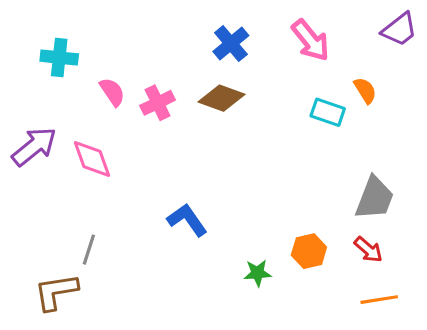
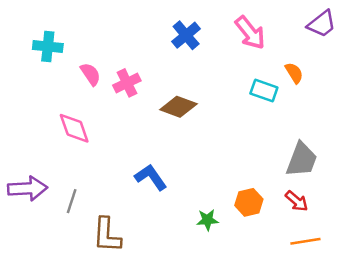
brown diamond: (222, 98) -> (178, 107), moved
purple arrow: (34, 147) -> (28, 189), moved, turned 36
brown L-shape: (56, 292) -> (107, 235), moved, turned -78

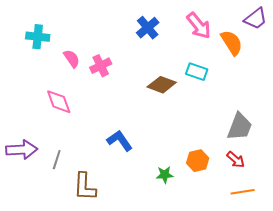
orange semicircle: (294, 73) -> (232, 43), moved, size x1.5
cyan rectangle: (264, 90) -> (197, 72), moved
brown diamond: (178, 107) -> (162, 85), moved

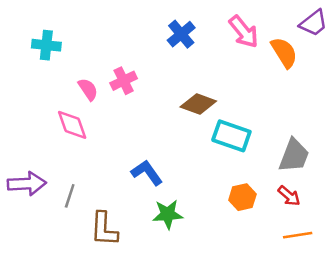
pink semicircle: (72, 59) -> (88, 89), moved
cyan rectangle: (197, 72) -> (231, 136), moved, size x1.4
green star: (165, 175) -> (168, 214), moved, size x1.4

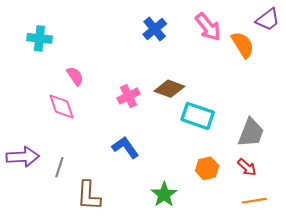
pink cross: (124, 81) -> (129, 96), moved
green star: (168, 214) -> (164, 194), moved, turned -30

